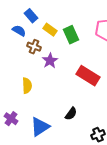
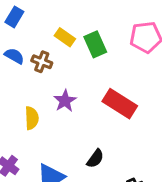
blue rectangle: (31, 16) -> (14, 17), moved, turned 72
blue semicircle: (19, 31) -> (14, 56), moved
purple star: (50, 61) -> (65, 101), moved

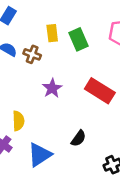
yellow rectangle: (65, 37) -> (52, 33), turned 48
yellow semicircle: (32, 118) -> (18, 121), moved

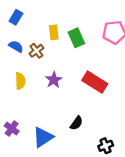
brown cross: (32, 54) -> (36, 51), turned 32
yellow semicircle: (18, 121) -> (20, 81), moved

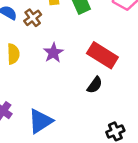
black semicircle: (76, 123) -> (95, 85), moved

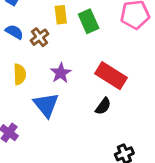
blue triangle: (40, 121) -> (46, 105), moved, turned -36

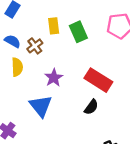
yellow semicircle: (20, 74) -> (17, 67), moved

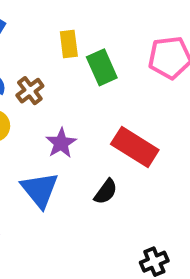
yellow rectangle: (54, 26) -> (69, 44), moved
black semicircle: (91, 107) -> (106, 192), moved

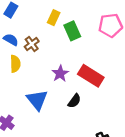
yellow rectangle: (69, 44) -> (54, 18), turned 32
purple star: (61, 143) -> (60, 74), moved

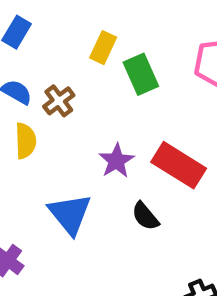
black semicircle: (74, 101) -> (145, 216), turned 104

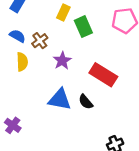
purple star: (116, 161) -> (62, 61), moved
blue triangle: (70, 214) -> (60, 99), moved, turned -40

